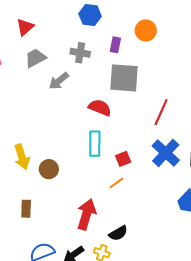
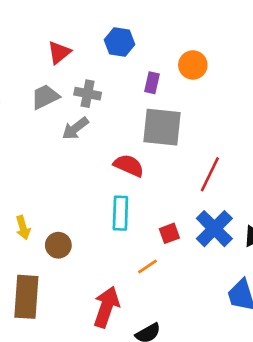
red triangle: (25, 27) -> (59, 53), moved
gray cross: (80, 53) -> (88, 94), moved
yellow arrow: (22, 157) -> (23, 228), size x0.7
red square: (123, 159) -> (169, 233), moved
brown rectangle: (26, 209) -> (26, 297), size x1.8

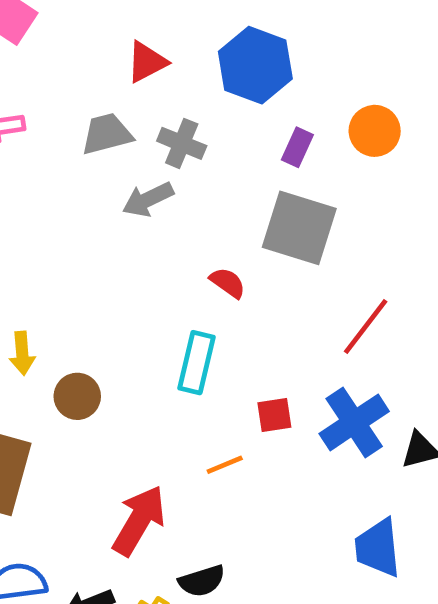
blue hexagon: (120, 42) -> (255, 65), size x1.4
red semicircle: (129, 165) -> (228, 283), size x0.7

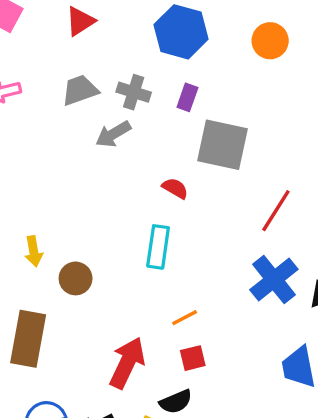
red triangle: (147, 62) -> (80, 21), moved
orange circle: (375, 131) -> (270, 41), moved
purple rectangle: (297, 147) -> (187, 97), moved
red square: (274, 415) -> (193, 358), moved

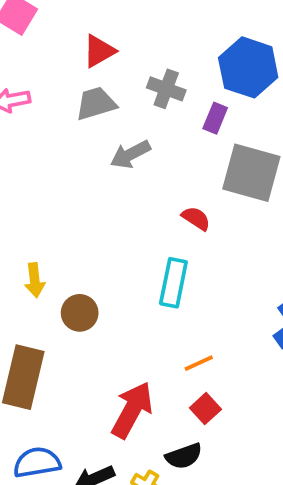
red triangle: (80, 21) -> (99, 51), moved
blue hexagon: (181, 32) -> (248, 67), moved
gray cross: (134, 92) -> (166, 89), moved
red square: (193, 358) -> (205, 409), turned -32

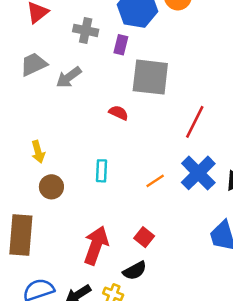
gray trapezoid: (96, 103) -> (34, 64), moved
yellow arrow: (35, 280) -> (38, 152), moved
cyan rectangle: (173, 283) -> (101, 171), moved, size x0.7
orange line: (199, 363) -> (155, 181), moved

